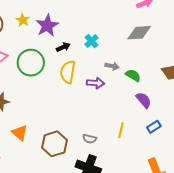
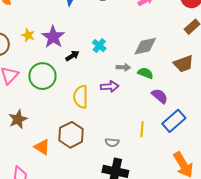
gray diamond: (139, 33) -> (145, 46), moved
yellow semicircle: (68, 72) -> (81, 97), moved
blue rectangle: (154, 127) -> (174, 121), size x1.6
brown hexagon: (54, 144) -> (71, 135), moved

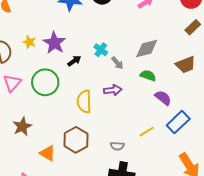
gray arrow: (123, 67) -> (117, 63), moved, turned 48
yellow line: (142, 129) -> (147, 132), turned 56

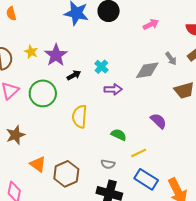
gray arrow: (117, 63) -> (171, 59), moved
green semicircle: (148, 75) -> (119, 135), moved
purple arrow: (113, 90) -> (113, 89), moved
blue rectangle: (178, 122) -> (146, 179), moved, turned 70
brown hexagon: (76, 140) -> (66, 174), moved

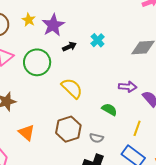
purple arrow: (113, 89) -> (128, 87), moved
yellow semicircle: (80, 117) -> (72, 88), turned 125
yellow line: (139, 153) -> (137, 128), moved, turned -49
brown hexagon: (66, 174) -> (68, 129), moved

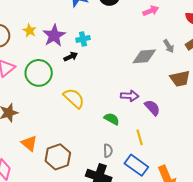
cyan cross: (98, 40) -> (83, 39), moved, turned 32
yellow line: (137, 128) -> (140, 137), turned -35
brown hexagon: (68, 129) -> (58, 157), moved
gray semicircle: (96, 138) -> (108, 151), moved, turned -104

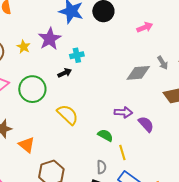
purple star: (54, 36) -> (50, 39), moved
yellow line: (140, 137) -> (122, 153), moved
orange triangle: (29, 143) -> (27, 145), moved

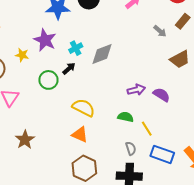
gray diamond: (138, 73) -> (102, 54), moved
green circle: (32, 89) -> (48, 80), moved, size x0.7
orange triangle: (27, 145) -> (80, 135), moved

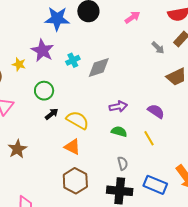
black arrow: (69, 68) -> (52, 114), moved
purple arrow: (136, 90) -> (118, 106), moved
yellow line: (147, 129) -> (149, 138), moved
blue rectangle: (162, 154) -> (155, 185), moved

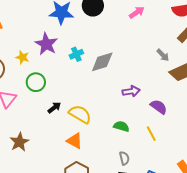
gray arrow: (158, 48) -> (163, 55), moved
green circle: (44, 91) -> (36, 82), moved
purple arrow: (118, 106) -> (131, 91), moved

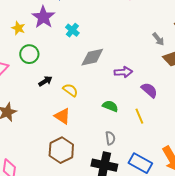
cyan cross: (76, 54) -> (72, 30), turned -32
gray diamond: (102, 62) -> (92, 57), moved
yellow semicircle: (80, 114) -> (70, 90), size x0.7

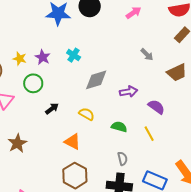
purple star: (43, 17) -> (43, 57), moved, size x0.7
gray arrow: (158, 39) -> (147, 54), moved
yellow semicircle: (70, 90) -> (87, 114), moved

